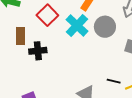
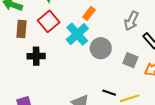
gray circle: (105, 27) -> (101, 48), moved
brown rectangle: (20, 36) -> (21, 29), moved

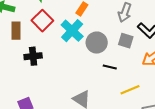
gray square: (130, 60) -> (126, 41), moved
black line: (109, 93) -> (110, 67), moved

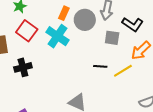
gray circle: (97, 43) -> (85, 20), moved
yellow line: (130, 90) -> (123, 71), moved

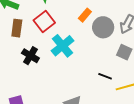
cyan cross: (57, 36) -> (62, 46), moved
black cross: (23, 67) -> (30, 56), turned 30

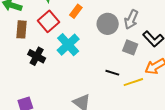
orange rectangle: (85, 15) -> (76, 11), moved

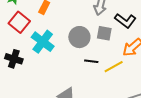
gray circle: (108, 24) -> (79, 37), moved

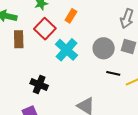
black cross: (14, 59) -> (39, 84), moved

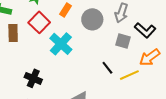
gray circle: (104, 48) -> (92, 19), moved
black line: (113, 73) -> (107, 68), turned 40

